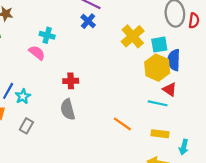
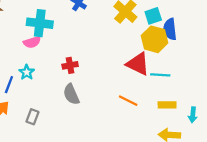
cyan cross: (47, 35) -> (40, 23), size x1.6
pink semicircle: (37, 53) -> (32, 42), turned 133
red triangle: (170, 89) -> (138, 64), moved, size x1.6
cyan star: (23, 96) -> (27, 72), moved

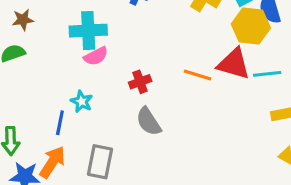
pink semicircle: (32, 42) -> (96, 56), moved
orange line: (128, 101) -> (198, 75), moved
gray rectangle: (32, 117) -> (100, 162), size x1.5

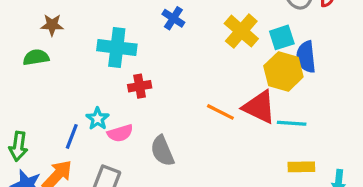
pink semicircle: (96, 56) -> (120, 133), moved
red cross: (140, 82) -> (140, 86), moved

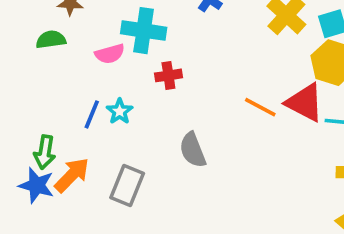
pink semicircle: (120, 133) -> (110, 54), moved
blue line: (72, 136) -> (92, 114), moved
green arrow: (18, 146) -> (45, 152), moved

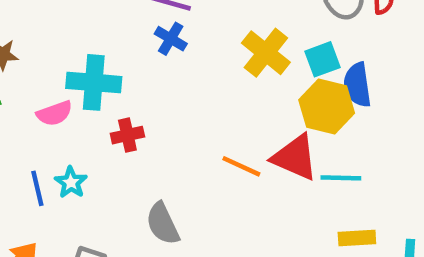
blue line: (92, 114) -> (37, 188), turned -32

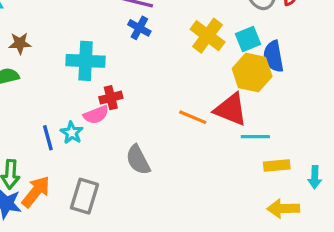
pink semicircle: (54, 113) -> (96, 115), moved
cyan line: (341, 178) -> (255, 137), moved

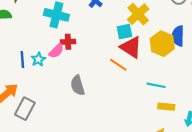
cyan square: (248, 39) -> (124, 32), moved
red triangle: (231, 109) -> (131, 47), moved
pink semicircle: (96, 115) -> (56, 51), turned -35
gray rectangle: (84, 196) -> (25, 109), moved

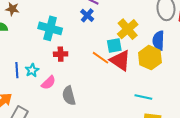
blue semicircle: (178, 36) -> (158, 41), moved
pink semicircle: (56, 51) -> (48, 83), moved
orange line: (118, 65) -> (100, 58), moved

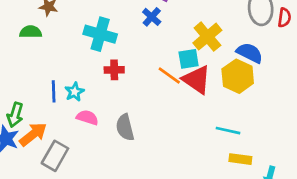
blue semicircle: (158, 41) -> (250, 53), turned 114
pink semicircle: (48, 83) -> (87, 117), moved, turned -119

